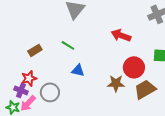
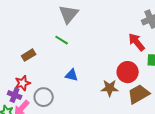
red arrow: (121, 35) -> (137, 42), moved, turned 30
green line: (68, 45) -> (62, 40), moved

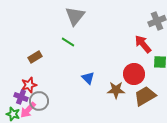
blue triangle: (72, 75) -> (88, 78), moved, turned 32
gray circle: (44, 97) -> (39, 101), moved

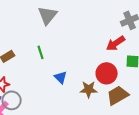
green line: (68, 42) -> (41, 52), moved, turned 40
red arrow: (143, 44) -> (116, 43), turned -84

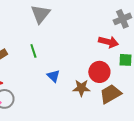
red arrow: (116, 43) -> (108, 42), turned -132

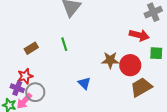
blue triangle: (53, 76) -> (84, 83), moved
brown star: (81, 88) -> (110, 60), moved

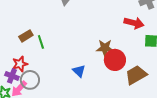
green line: (64, 44) -> (41, 42), moved
red circle: (130, 65) -> (115, 60), moved

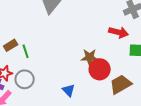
blue triangle: (79, 71) -> (69, 90), moved
gray circle: (30, 80) -> (25, 79), moved

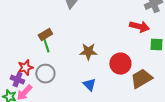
brown rectangle: (11, 45) -> (45, 35), moved
brown star: (90, 57) -> (88, 52), moved

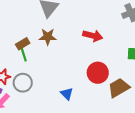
red arrow: (139, 27) -> (93, 36), moved
brown star: (88, 52) -> (48, 37), moved

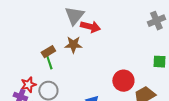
red arrow: (93, 36) -> (90, 27), moved

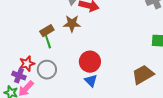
red circle: (123, 81) -> (90, 62), moved

